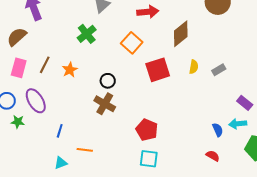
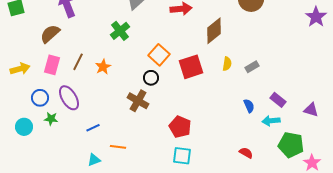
orange square: (132, 43) -> (159, 55), moved
black circle: (108, 81) -> (151, 78), moved
blue semicircle: (218, 130) -> (249, 106), moved
blue line: (60, 131) -> (93, 128), turned 48

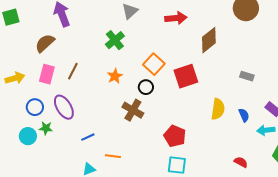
yellow semicircle: (227, 64) -> (218, 109), moved, size x1.5
orange star: (103, 67) -> (115, 76), moved
gray rectangle: (252, 67) -> (247, 76), turned 48
cyan circle: (24, 127) -> (28, 136), moved

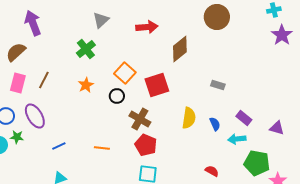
brown cross: (133, 110) -> (140, 119), moved
orange line: (113, 156) -> (102, 148), moved

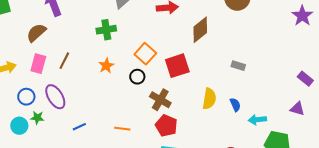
green cross: (86, 49) -> (106, 30), turned 30
purple rectangle: (244, 118) -> (305, 79), moved

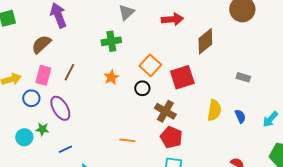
blue circle: (26, 97) -> (31, 98), moved
cyan arrow: (257, 120) -> (270, 119), moved, turned -42
blue line: (79, 127) -> (65, 149), moved

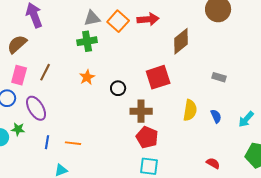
gray triangle: (126, 12) -> (92, 18), moved, turned 30
orange square: (150, 65) -> (118, 21), moved
brown cross: (165, 111) -> (141, 111), turned -30
orange line: (127, 140) -> (73, 143), moved
blue line: (65, 149) -> (47, 142), moved, turned -56

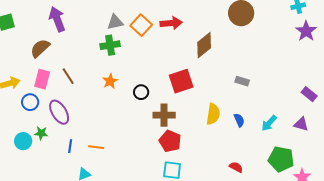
brown line: (45, 72) -> (68, 76), turned -60

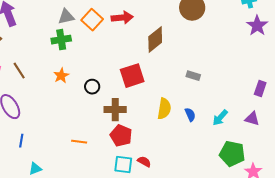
purple rectangle: (309, 94) -> (260, 89), turned 70
orange line: (96, 147) -> (79, 142), moved
red semicircle: (236, 167) -> (144, 162), moved

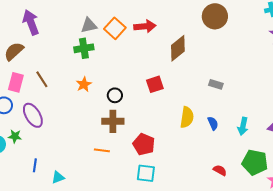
red square: (132, 76) -> (155, 84), size x0.7
brown cross: (115, 110) -> (113, 121), moved
cyan arrow: (220, 118) -> (243, 126), turned -30
blue line: (21, 141) -> (35, 165), moved
red semicircle: (144, 162) -> (220, 170), moved

